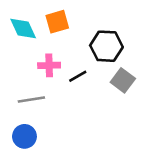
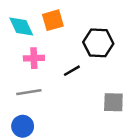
pink cross: (49, 65) -> (34, 58), moved
gray square: (123, 80) -> (113, 102), moved, turned -35

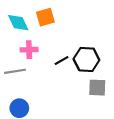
black hexagon: (98, 43) -> (86, 59), moved
gray line: (29, 92) -> (15, 71), moved

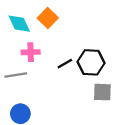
orange square: (45, 17) -> (48, 18), turned -30

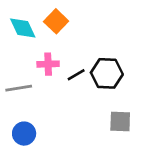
pink cross: (31, 52) -> (48, 64), moved
gray square: (102, 92) -> (120, 121), moved

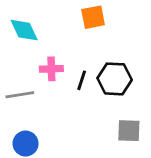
orange square: (56, 21) -> (93, 17), moved, turned 35
black line: (76, 75) -> (82, 80), turned -42

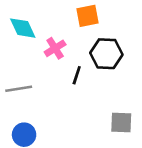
pink cross: (51, 69) -> (55, 48), moved, turned -30
black hexagon: (115, 79) -> (106, 54), moved

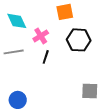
black line: (77, 75) -> (46, 57), moved
gray line: (19, 89) -> (14, 52), moved

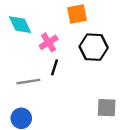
gray line: (14, 52) -> (28, 82), moved

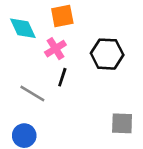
orange square: (77, 14) -> (62, 16), moved
gray line: (28, 82) -> (32, 93), turned 40

